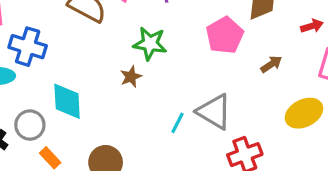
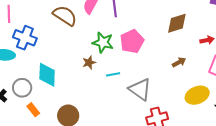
pink pentagon: (225, 35) -> (132, 41), moved
cyan line: (178, 123) -> (113, 74), moved, turned 48

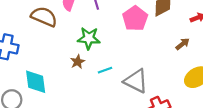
pink pentagon: (132, 41) -> (135, 19), moved
brown arrow: (179, 62) -> (183, 44), moved

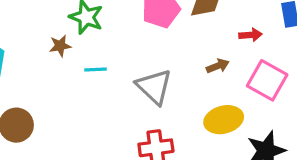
gray triangle: (136, 81) -> (154, 87), moved

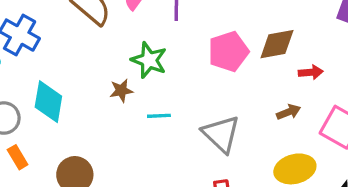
red arrow: (251, 35) -> (311, 72), moved

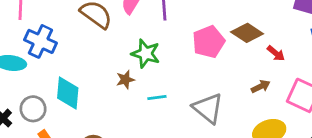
brown diamond: (277, 44) -> (247, 33), turned 48
red arrow: (311, 72) -> (276, 53), turned 48

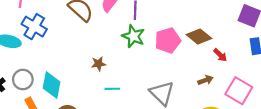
green star: (146, 54) -> (133, 36), moved
cyan diamond: (68, 93) -> (52, 85), moved
cyan line: (157, 97) -> (112, 89), moved

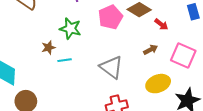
green star: (133, 36) -> (70, 29), moved
cyan line: (112, 89) -> (65, 60), moved

